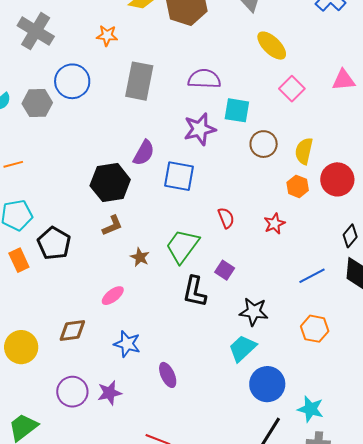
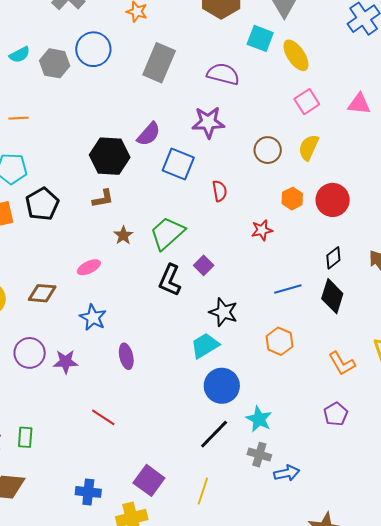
cyan square: (237, 110) -> (260, 38), moved
yellow semicircle: (304, 151) -> (309, 147), moved
red semicircle: (226, 218) -> (220, 191), moved

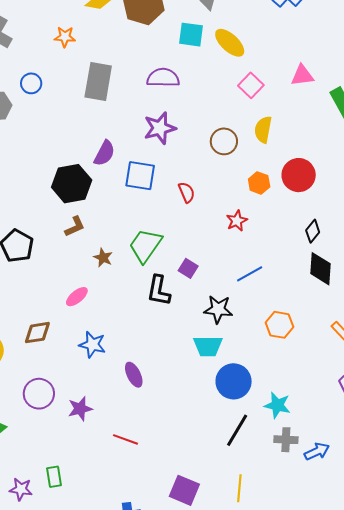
blue circle: (93, 49) -> (31, 83), size x0.6
blue line: (288, 289) -> (250, 274), moved
cyan trapezoid: (205, 346) -> (208, 346), turned -136
purple star: (66, 362) -> (80, 409), moved

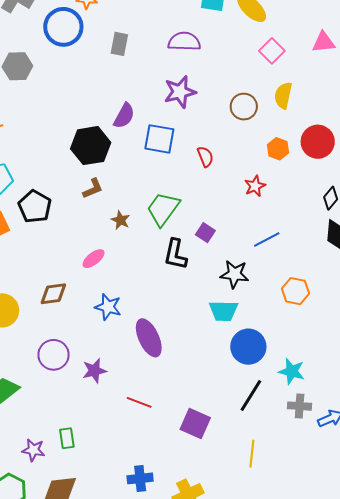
gray rectangle: (98, 81) -> (119, 44), size x0.6
blue circle: (31, 83) -> (63, 27), moved, size x1.8
purple ellipse: (134, 375) -> (149, 338), size x1.5
purple square: (184, 490) -> (195, 423), moved

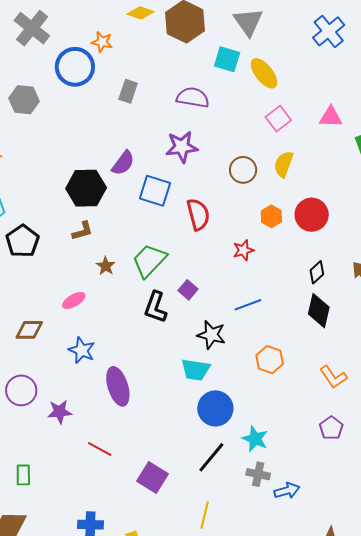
red semicircle: (205, 157) -> (198, 214), size x1.5

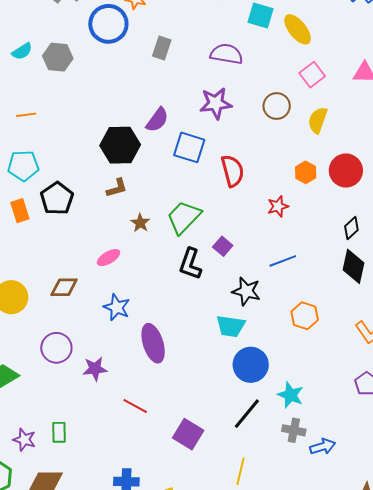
brown circle: (243, 170) -> (277, 106), moved

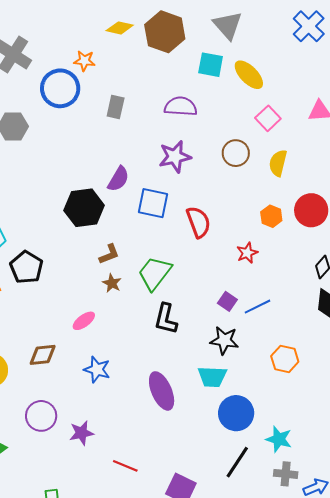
brown L-shape: (117, 188) -> (109, 254), moved
purple square: (223, 246) -> (227, 301), moved
purple ellipse: (153, 343) -> (162, 391), moved

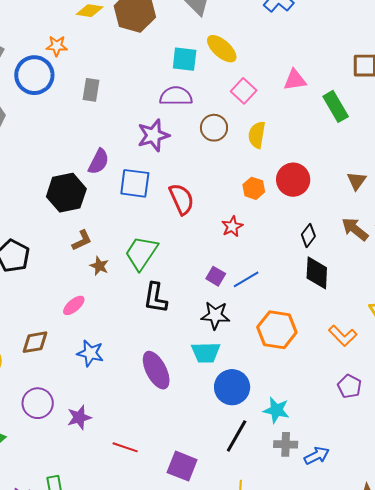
cyan square: (211, 65) -> (185, 59), moved
purple semicircle: (181, 106) -> (176, 96), moved
brown L-shape: (109, 254) -> (82, 240), moved
orange hexagon: (285, 359) -> (277, 330), size x1.4

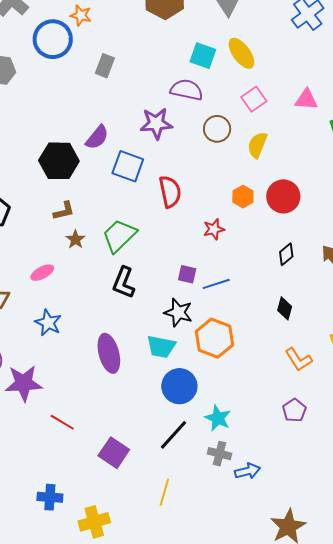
black diamond: (317, 273) -> (285, 308), moved, size x0.7
purple square: (216, 276) -> (187, 274), turned -30
orange hexagon: (277, 330) -> (215, 338), moved
purple star: (79, 417) -> (24, 383), size x1.5

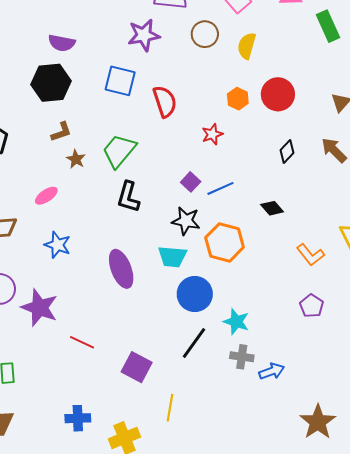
purple semicircle: (97, 137) -> (62, 43), moved, turned 68
purple square: (187, 274) -> (191, 182), turned 36
black diamond: (285, 308) -> (272, 208), moved, turned -50
purple star: (24, 383) -> (40, 308), turned 30
yellow line: (164, 492) -> (170, 408), moved

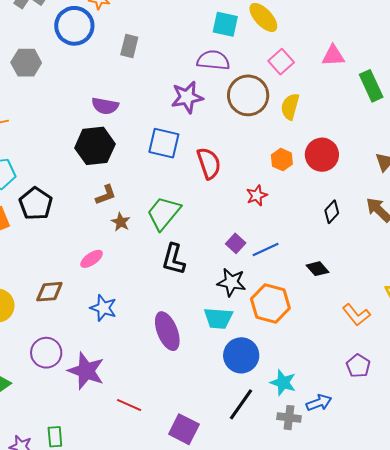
brown circle: (205, 34) -> (248, 95), size x1.5
blue arrow: (272, 371) -> (319, 403), moved

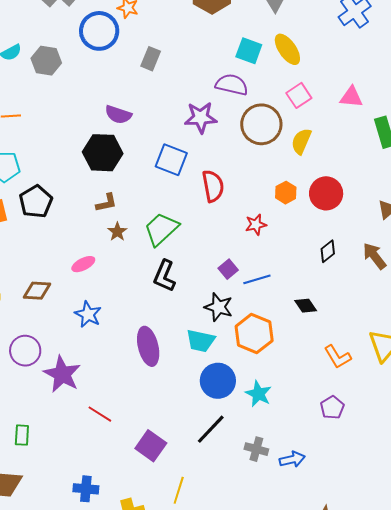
cyan star: (283, 383) -> (258, 394), moved
blue arrow: (319, 403) -> (292, 459), moved

